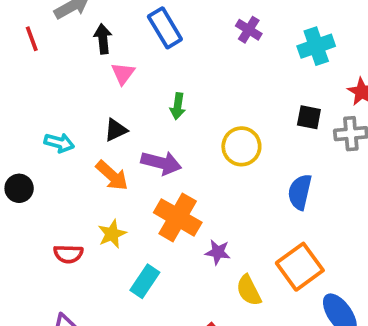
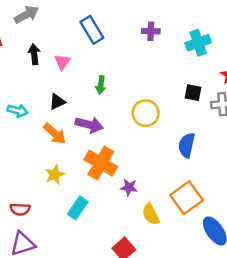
purple cross: (249, 30) -> (151, 31), turned -30
black arrow: (103, 39) -> (34, 54), moved
red semicircle: (68, 254) -> (20, 209), moved

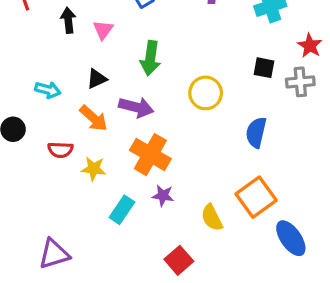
green arrow: (101, 85) -> (150, 58), size x1.5
yellow star: (55, 175) -> (94, 169), turned 30
purple star: (129, 187) -> (163, 196), moved
red semicircle: (20, 209) -> (60, 150), moved

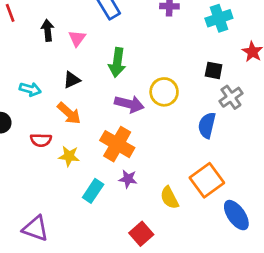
gray cross: (300, 82) -> (231, 97), moved, turned -30
purple arrow: (136, 107) -> (129, 104), moved
purple triangle: (54, 254) -> (36, 228), turned 36

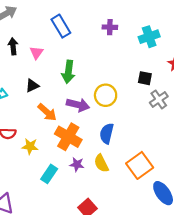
orange arrow: (69, 113) -> (47, 112), moved
blue semicircle: (207, 125) -> (107, 134), moved
yellow semicircle: (169, 198) -> (101, 163), moved

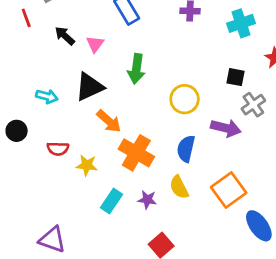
black arrow: (13, 46) -> (65, 36), turned -42
black triangle: (32, 86) -> (90, 87), size x1.6
purple arrow: (78, 105) -> (226, 128), moved
purple star: (77, 164) -> (147, 200), moved

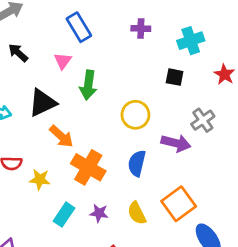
pink triangle: (95, 44) -> (63, 61), moved
black square: (235, 77) -> (175, 77), moved
yellow semicircle: (179, 187) -> (137, 213), moved

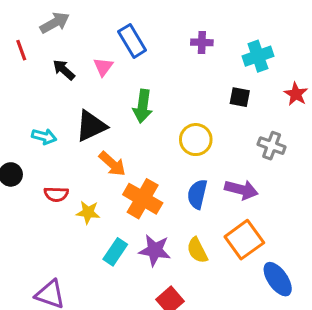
pink triangle: (63, 61) -> (103, 67), moved
gray cross: (203, 120) -> (272, 146), turned -35
purple arrow: (176, 143) -> (241, 190), moved
purple star: (99, 213) -> (155, 250), size x1.5

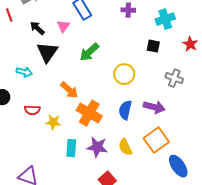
green arrow: (143, 106) -> (89, 52), turned 40
black triangle: (91, 126) -> (47, 52), moved, turned -30
cyan rectangle: (115, 252) -> (71, 148), turned -30

